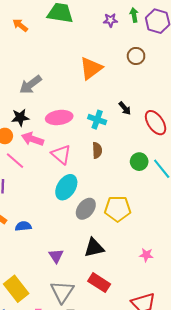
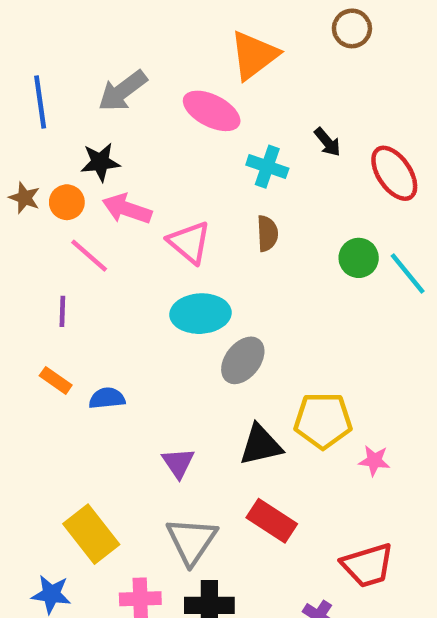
pink ellipse: (59, 117) -> (212, 111), moved, turned 35
cyan ellipse: (66, 187) -> (200, 314), turned 55
yellow pentagon: (118, 209) -> (323, 421), moved

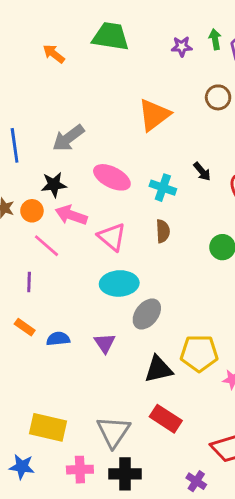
pink ellipse: (212, 111) -> (112, 177), moved
purple triangle: (178, 463) -> (105, 343), moved
yellow rectangle: (91, 534) -> (48, 427), turned -39

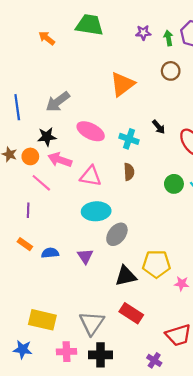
green arrow: (215, 39) -> (168, 38), moved
pink triangle: (112, 237) -> (91, 176), turned -30

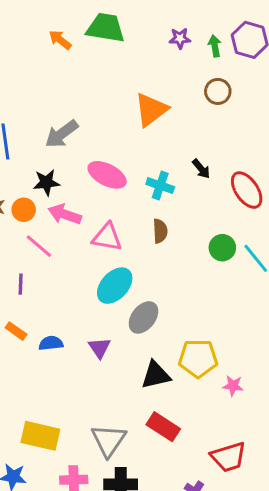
orange arrow: (47, 38) -> (60, 40), moved
cyan ellipse: (96, 211) -> (115, 286), turned -44

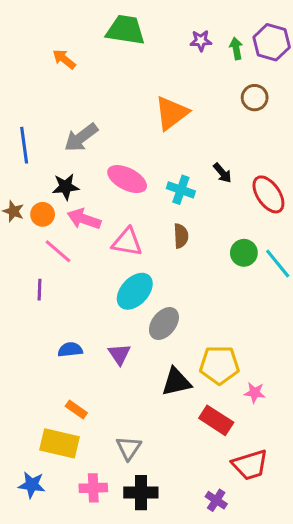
orange arrow: (60, 40) -> (64, 59), moved
brown circle: (218, 91) -> (255, 98), moved
orange rectangle: (16, 331) -> (76, 410), moved
red rectangle: (163, 427) -> (216, 420), moved
gray triangle: (109, 440) -> (129, 448), size x0.7

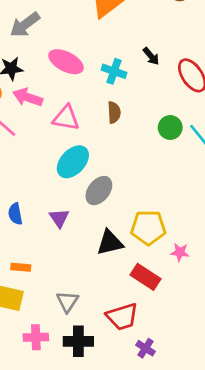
blue semicircle: (70, 350) -> (15, 214), turned -95
orange rectangle: (76, 410) -> (21, 267), turned -30
red trapezoid: (250, 465) -> (122, 317), moved

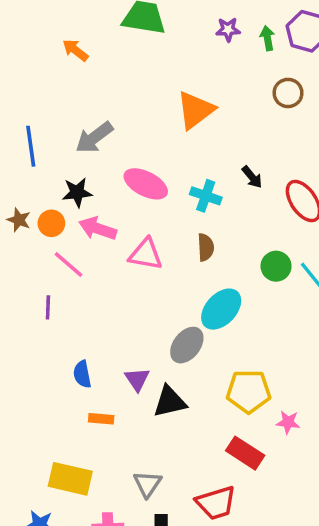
cyan ellipse: (73, 162) -> (221, 309), moved
black triangle: (110, 243) -> (170, 402), moved
orange rectangle: (21, 267) -> (101, 419), moved

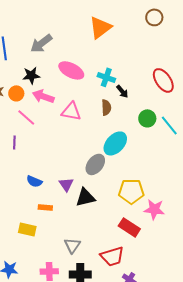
black arrow: (252, 177) -> (122, 91), moved
blue semicircle: (82, 374) -> (34, 181), turned -56
pink star: (288, 422) -> (154, 209), size x1.5
yellow rectangle: (70, 479) -> (27, 229), moved, size x0.7

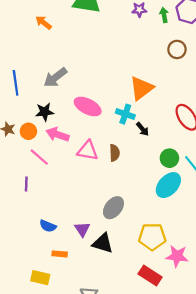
orange triangle: (100, 27) -> (141, 88), moved
brown semicircle: (106, 107) -> (115, 153), moved
cyan ellipse: (115, 143) -> (168, 185), moved
black triangle: (85, 197) -> (103, 243), turned 30

